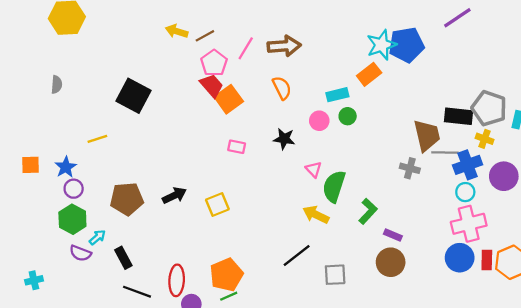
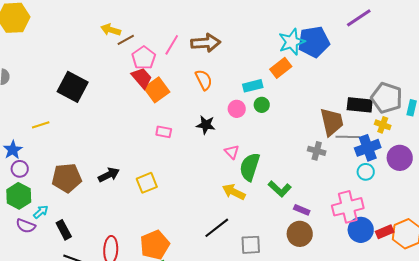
brown line: (205, 36) -> (126, 40), moved
green L-shape: (368, 211) -> (280, 189), turned 90
pink cross: (469, 224) -> (348, 207), moved
red rectangle: (487, 260) -> (385, 232), turned 66

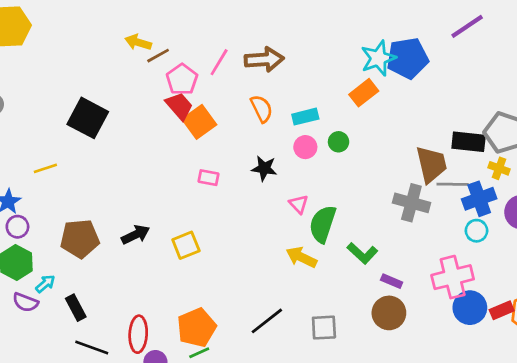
cyan rectangle: (253, 86) -> (305, 117), moved
gray cross: (317, 151) -> (411, 203), size x1.5
black line: (217, 228) -> (267, 321), moved

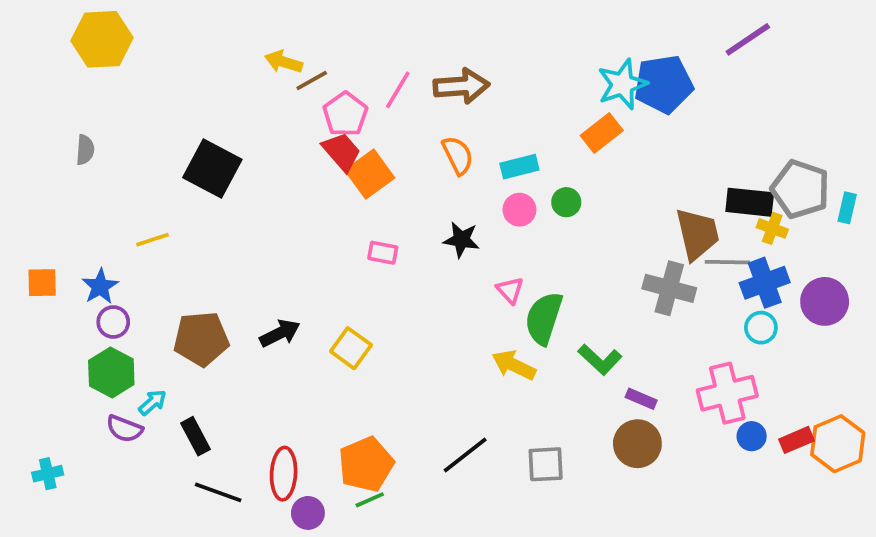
yellow cross: (499, 168) -> (772, 228), moved
yellow square: (186, 245) -> (351, 348), turned -32
blue circle: (470, 308) -> (752, 436), size x0.6

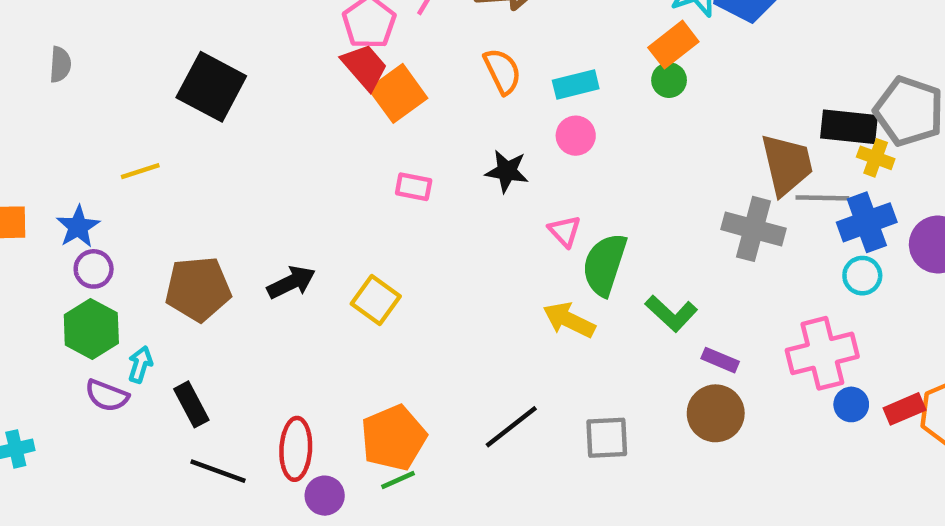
green circle: (566, 202) -> (669, 80), moved
cyan arrow: (153, 403) -> (140, 364), turned -32

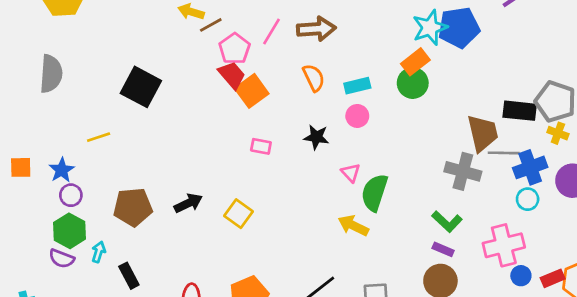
gray semicircle: (60, 65) -> (51, 74), size x1.8
green circle: (669, 80) -> (413, 83), size x1.5
yellow cross: (876, 158) -> (558, 133), moved
green L-shape: (671, 313) -> (447, 222), moved
purple semicircle: (107, 396) -> (62, 259), moved

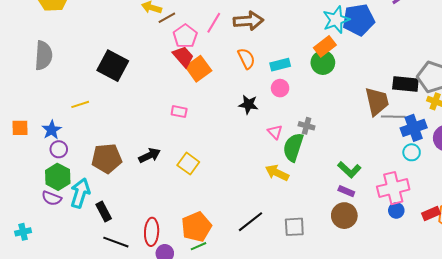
pink rectangle: (261, 146) -> (179, 112), moved
gray cross: (463, 171) -> (307, 126), moved, size x0.6
cyan arrow: (99, 252) -> (80, 193), size x1.8
blue circle: (521, 276) -> (396, 210), moved

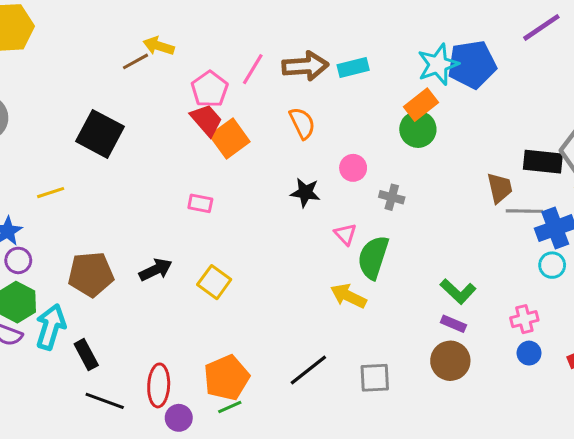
brown line: (167, 18) -> (136, 61), moved
cyan rectangle: (280, 65) -> (353, 68), moved
brown trapezoid: (377, 101) -> (500, 188), size x0.7
gray cross: (307, 126) -> (392, 197), moved
pink cross: (393, 188) -> (524, 319), size x0.6

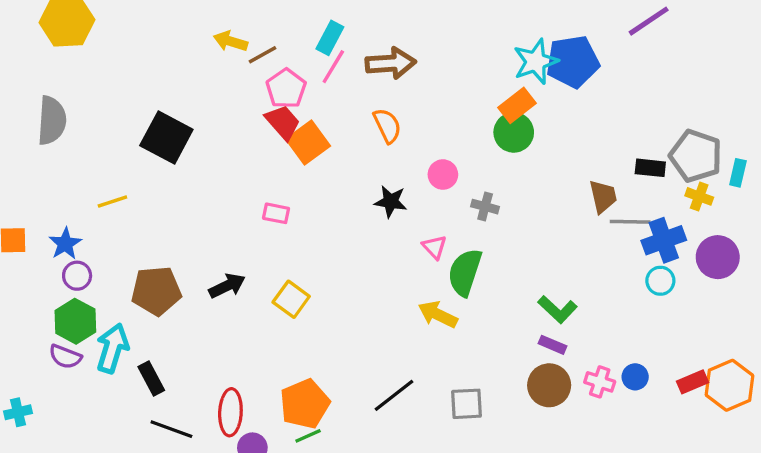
brown line: (136, 61) -> (262, 55), moved
cyan rectangle: (353, 68) -> (330, 38), moved, turned -48
black rectangle: (543, 162) -> (650, 168), size x0.7
pink cross: (524, 319) -> (600, 382), moved, turned 32

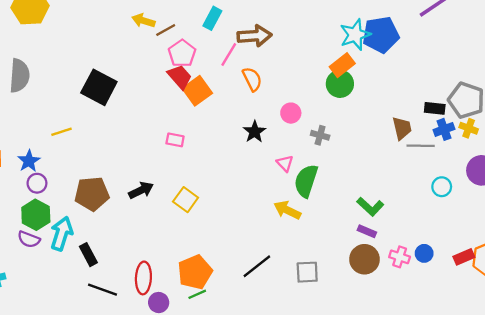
pink line: (333, 67) -> (229, 55), moved
black star: (391, 201) -> (255, 132), turned 30
blue cross: (664, 240) -> (444, 129), moved, size x0.7

